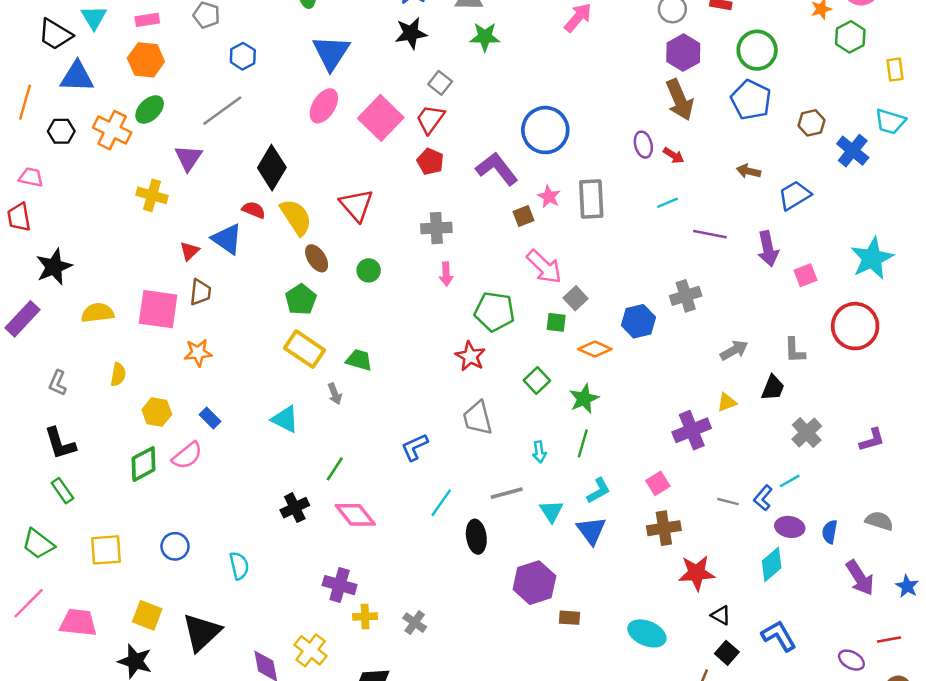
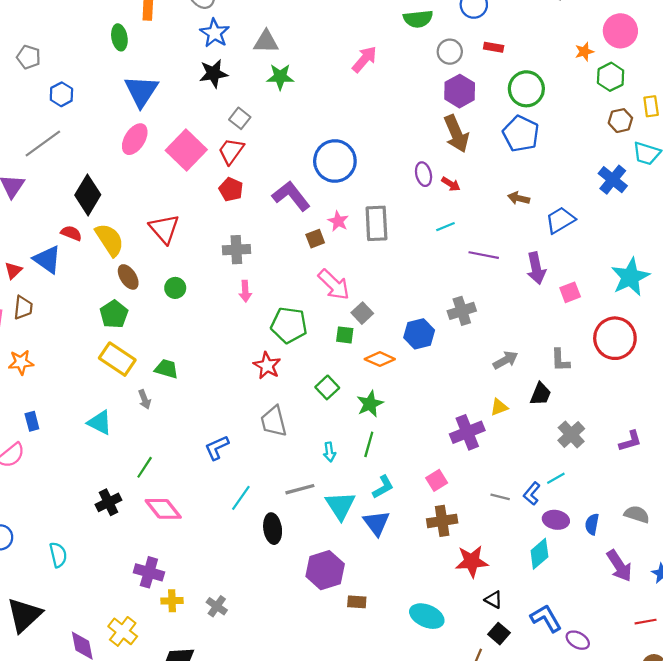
brown hexagon: (812, 123) -> (620, 121), moved
blue rectangle: (210, 418) -> (32, 421), turned 30
cyan triangle: (551, 511) -> (340, 506), size x1.4
purple ellipse: (851, 660) -> (578, 640), moved

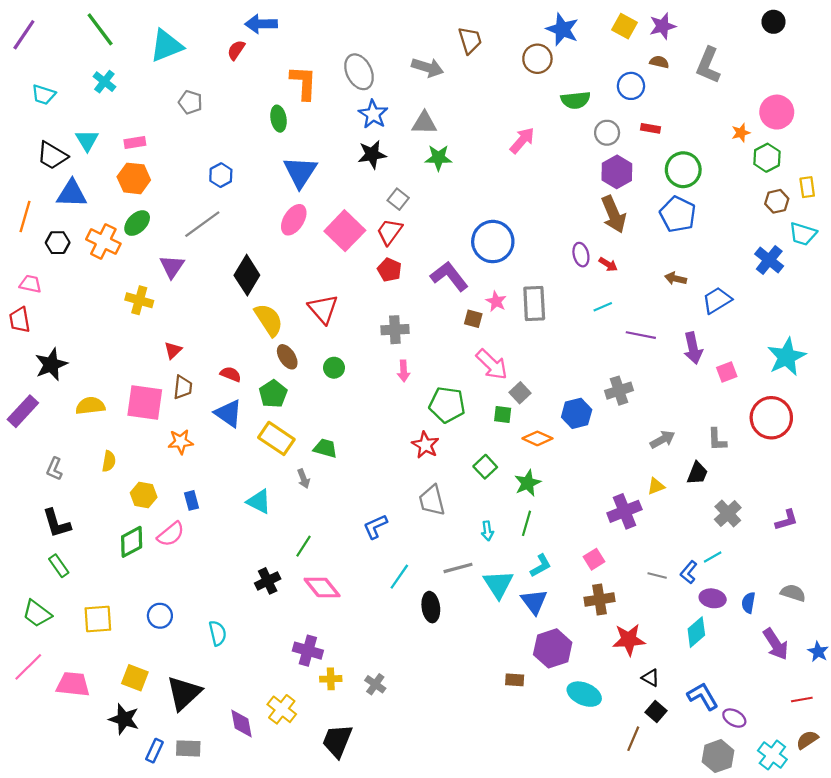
gray pentagon: (29, 57) -> (190, 102), moved
red semicircle: (71, 233) -> (231, 374), moved
brown square: (315, 239) -> (473, 319), turned 36
blue triangle: (47, 259) -> (228, 413), moved
purple hexagon: (325, 570) -> (553, 648), moved

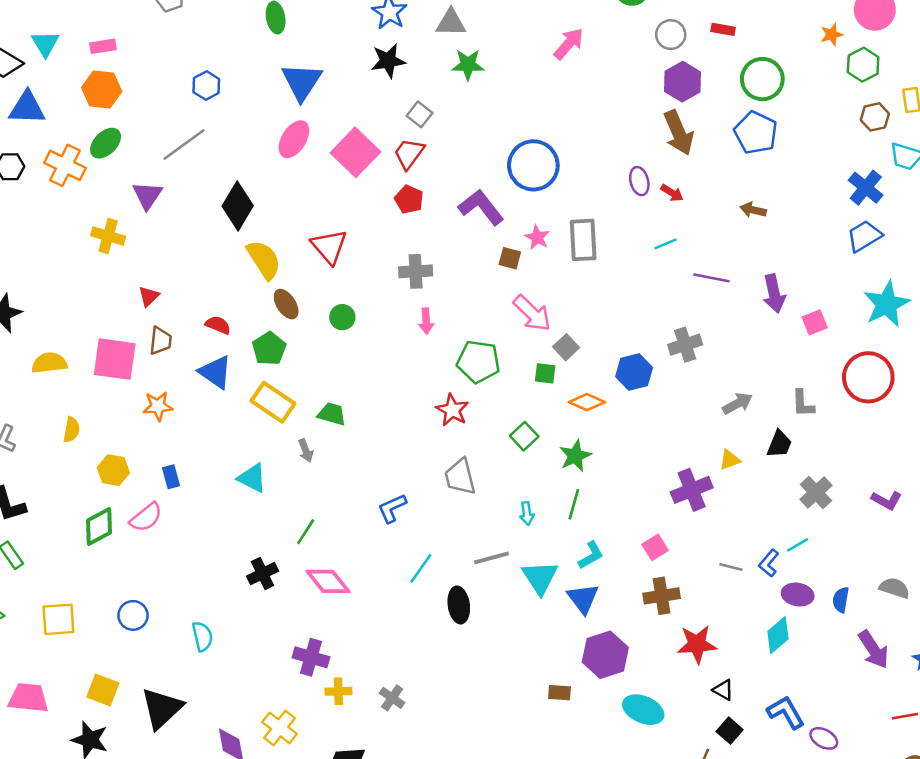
blue trapezoid: (717, 300) -> (864, 236), moved
purple L-shape: (787, 520) -> (887, 500), turned 45

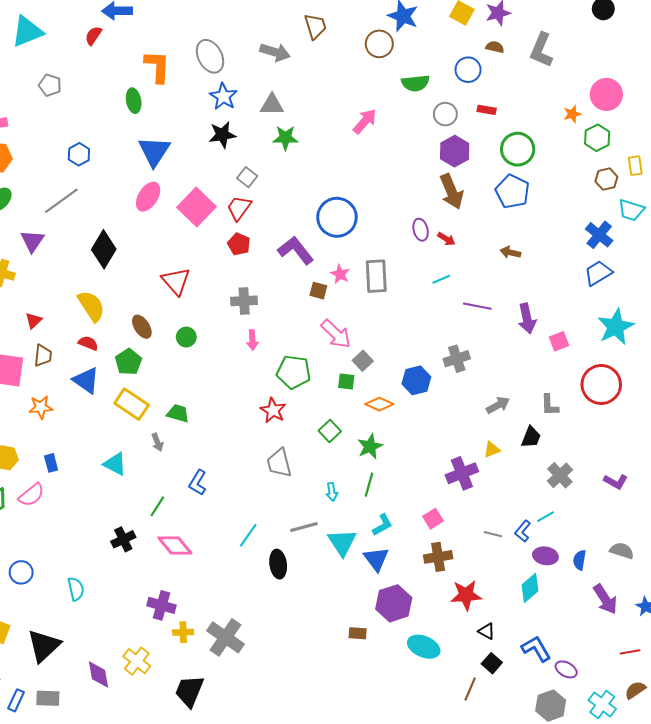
yellow semicircle: (264, 260) -> (91, 306), moved
blue L-shape: (392, 508) -> (198, 483), moved, turned -35
gray cross: (392, 698) -> (225, 637), size x1.8

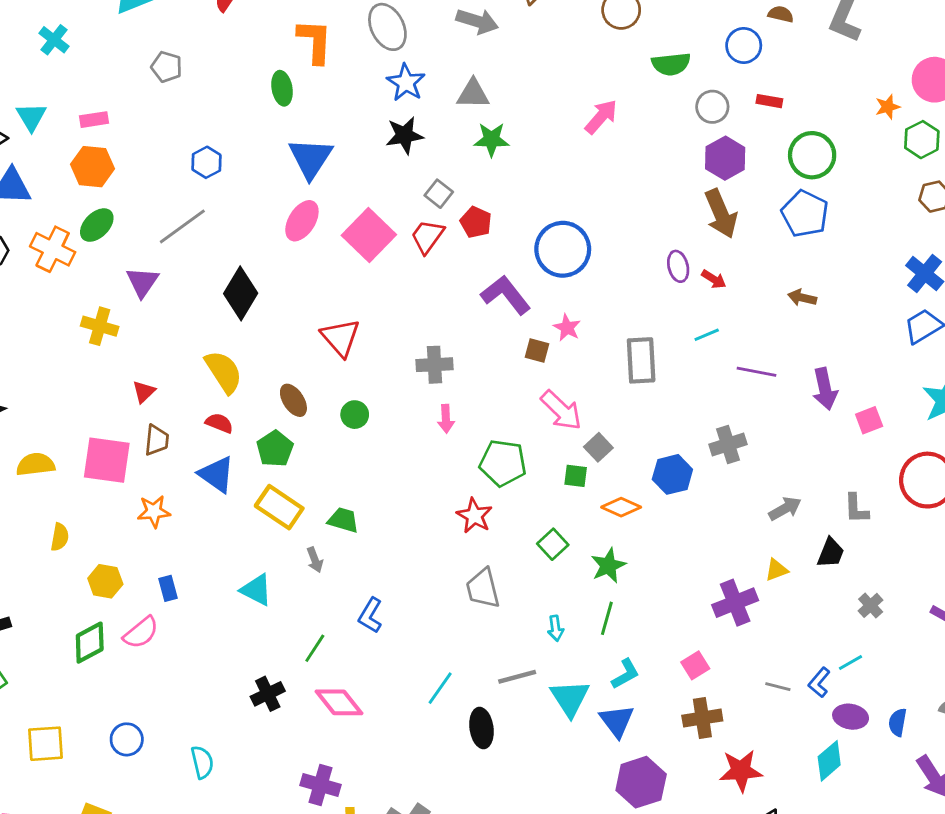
red pentagon: (239, 244) -> (476, 222), moved
gray rectangle: (376, 276) -> (641, 360), moved
gray cross: (560, 475) -> (871, 605), size x0.7

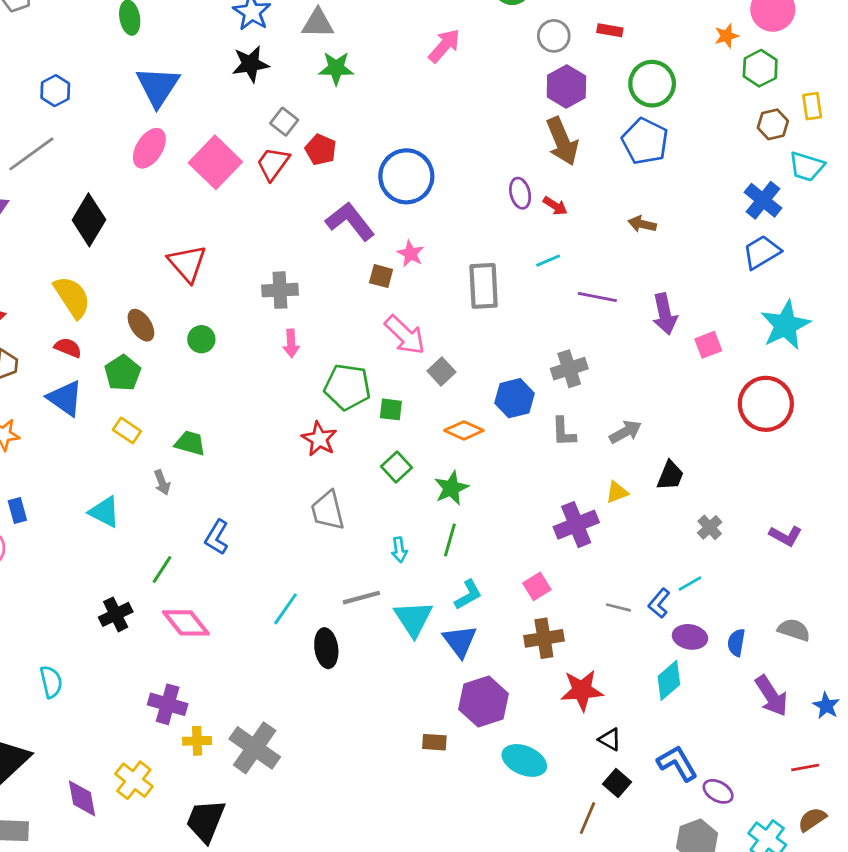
green square: (576, 476) -> (391, 409), moved
yellow rectangle: (279, 507) -> (127, 430), size x0.6
gray L-shape: (856, 509) -> (564, 432), moved

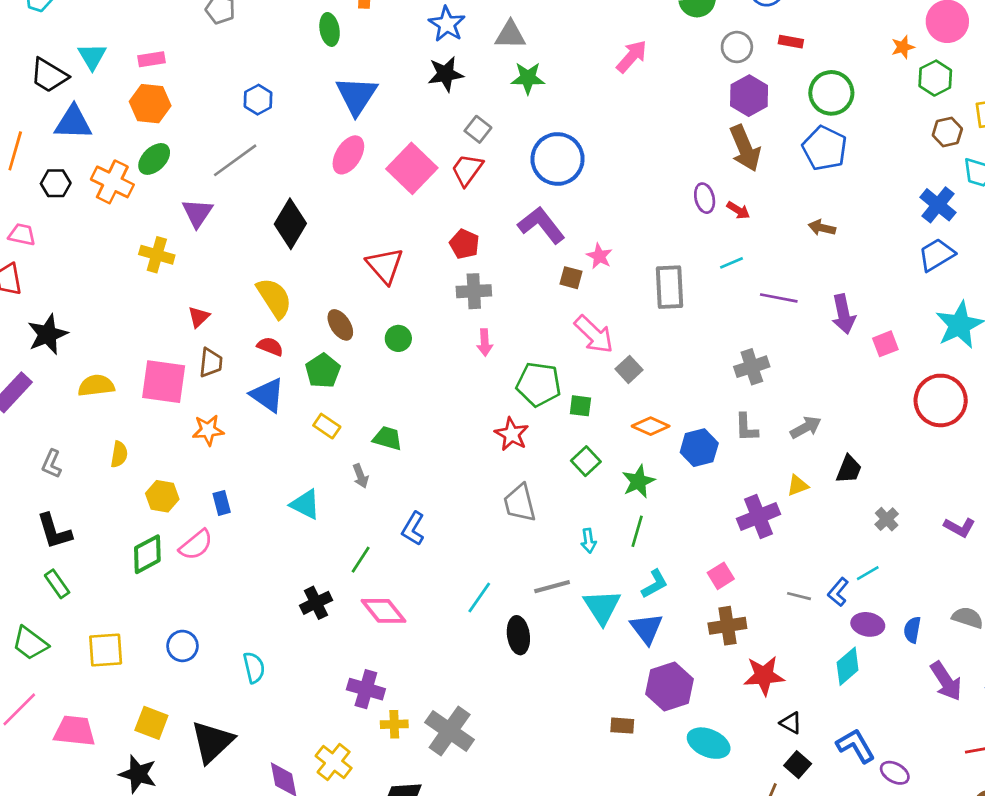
red pentagon: (321, 150) -> (464, 244), moved
blue circle: (406, 176) -> (558, 159), moved
blue hexagon: (514, 398) -> (699, 448), moved

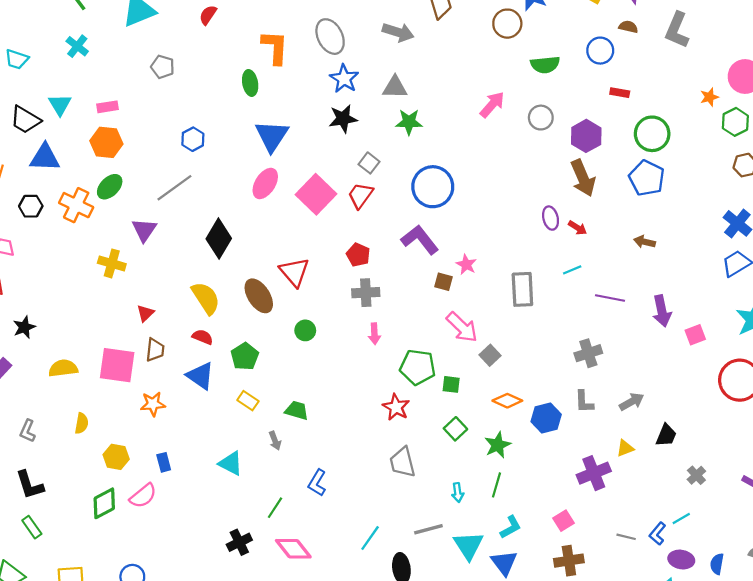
gray circle: (737, 47) -> (541, 118), moved
brown ellipse: (340, 325) -> (259, 296), moved, size x1.4
black star: (48, 334) -> (24, 327), size x0.7

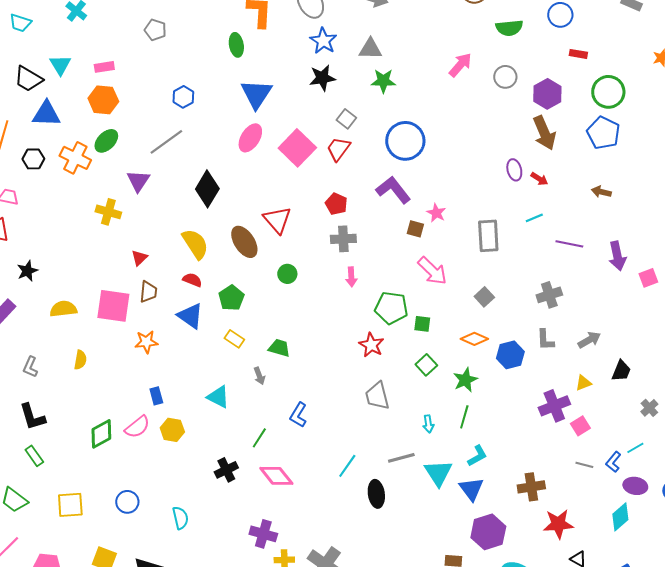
gray square: (490, 355) -> (484, 297), moved
yellow hexagon: (116, 457) -> (172, 430), moved
pink square: (563, 521) -> (580, 426), moved

